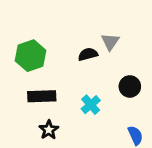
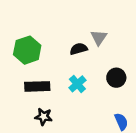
cyan cross: (91, 105) -> (77, 84), moved
black star: (49, 130) -> (44, 117), turned -30

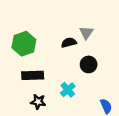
black circle: (116, 78) -> (89, 64), moved
cyan cross: (77, 84) -> (68, 90), moved

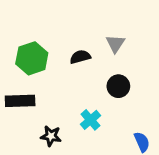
black semicircle: (69, 43) -> (80, 57), moved
black rectangle: (33, 75) -> (20, 101), moved

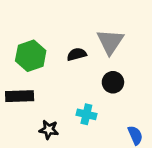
gray triangle: (115, 44) -> (110, 42), size x1.5
cyan cross: (91, 120) -> (86, 114), turned -36

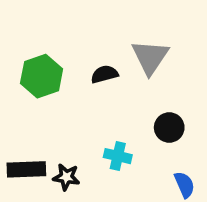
black circle: (113, 82) -> (169, 127), moved
black rectangle: (20, 96) -> (26, 169), moved

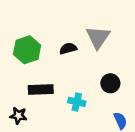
black rectangle: (26, 169) -> (41, 90), moved
black star: (66, 177) -> (18, 116), moved

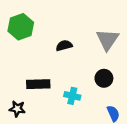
gray triangle: (98, 37) -> (107, 40), moved
green hexagon: (27, 50) -> (21, 27), moved

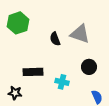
gray triangle: (107, 40) -> (80, 34), moved, turned -45
black semicircle: (64, 45) -> (55, 39), turned -96

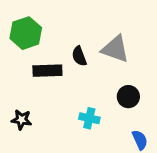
black rectangle: (33, 72) -> (47, 71), moved
black star: (15, 93) -> (21, 120), moved

